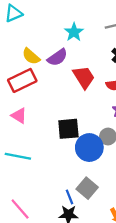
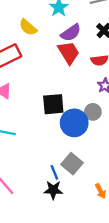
yellow semicircle: (31, 56) -> (28, 27), moved
purple semicircle: (57, 57) -> (71, 33), moved

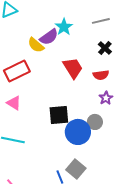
purple semicircle: (71, 33) -> (49, 37), moved

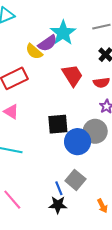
cyan star: (64, 27) -> (63, 33), size x1.4
gray circle: (95, 122) -> (95, 131), size x1.5

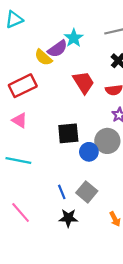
cyan star: (63, 33) -> (74, 38), size x0.7
blue circle: (78, 142) -> (89, 152), size x0.7
blue line: (59, 188) -> (62, 192), moved

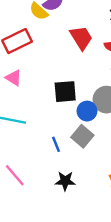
blue line: (62, 192) -> (56, 144), moved
gray square: (87, 192) -> (82, 136), moved

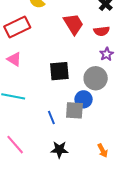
blue circle: (87, 111) -> (84, 99), moved
gray square: (82, 136) -> (74, 110), turned -36

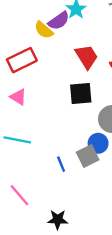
black square: (59, 71) -> (81, 94), moved
gray square: (74, 110) -> (88, 156), turned -30
black star: (59, 150) -> (58, 220), moved

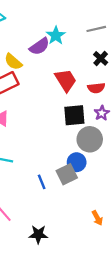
yellow semicircle: (44, 30) -> (13, 62), moved
black square: (81, 94) -> (74, 115), moved

